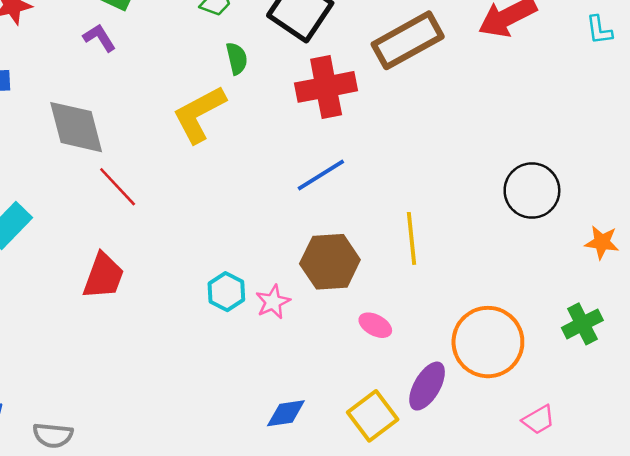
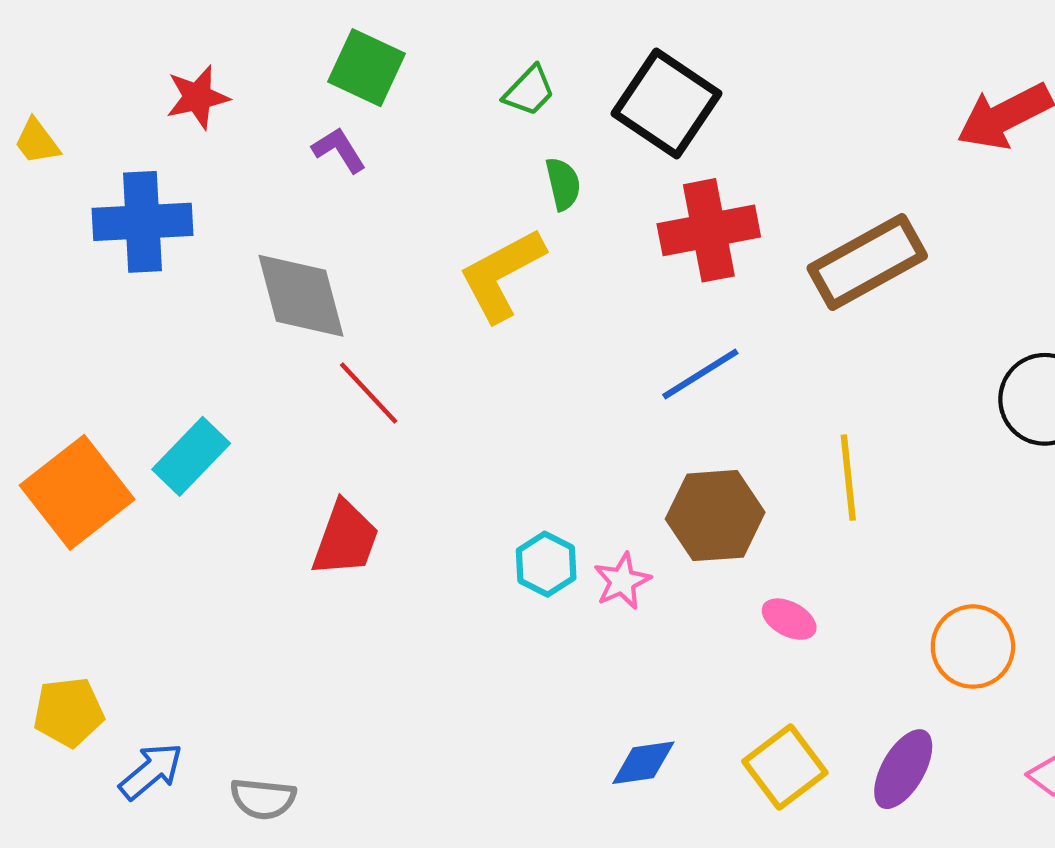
brown rectangle: (408, 40) -> (867, 262), moved
orange circle: (488, 342) -> (973, 647), size x0.7
purple ellipse: (427, 386) -> (903, 769), moved

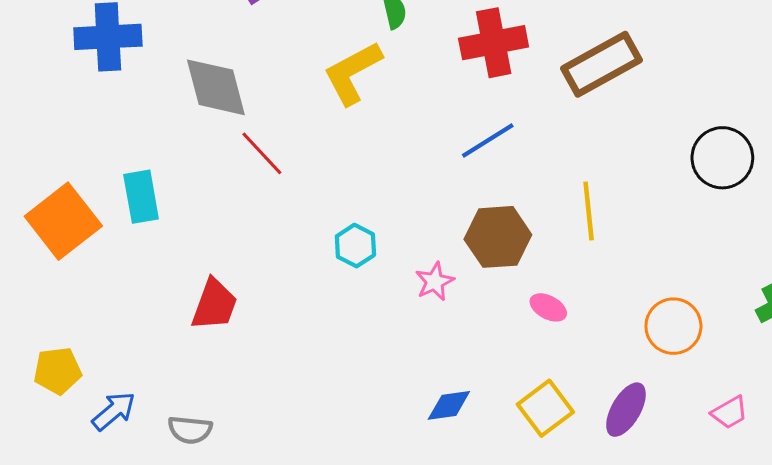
cyan rectangle: (191, 456) -> (141, 197), turned -54
red trapezoid: (345, 539) -> (214, 305), moved
cyan hexagon: (546, 564) -> (355, 246), moved

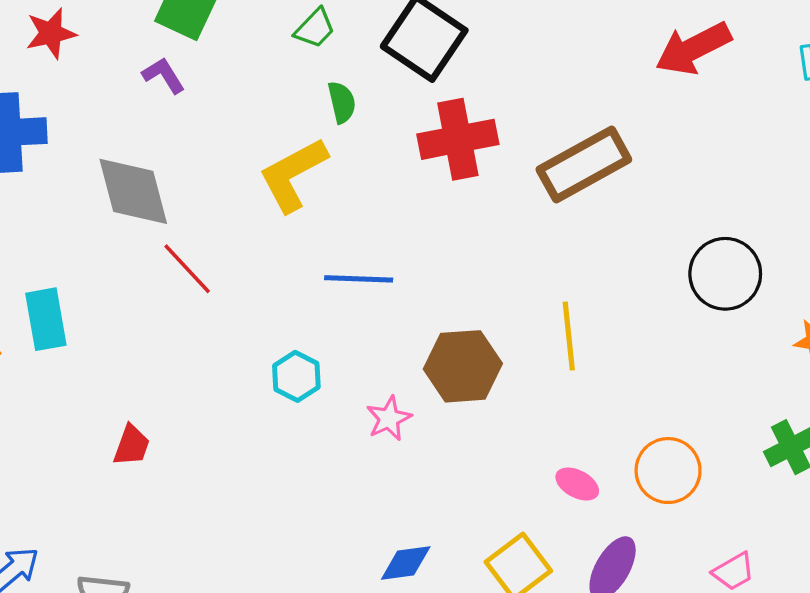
blue line: (488, 141) -> (359, 279), moved, turned 34
red trapezoid: (214, 305) -> (132, 445), size x0.7
pink ellipse: (548, 307) -> (577, 484), moved

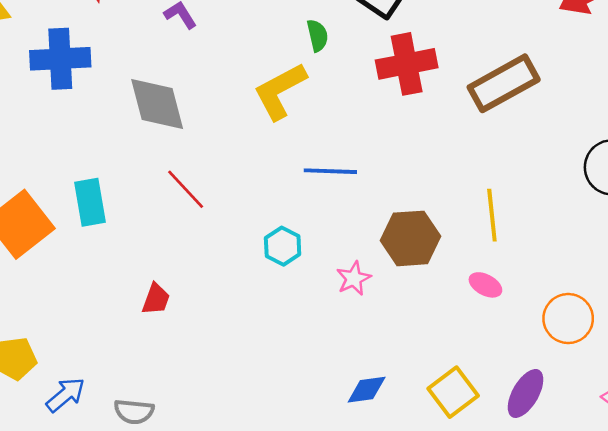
red line: (187, 269) -> (186, 189), moved
pink ellipse: (577, 484) -> (485, 285), moved

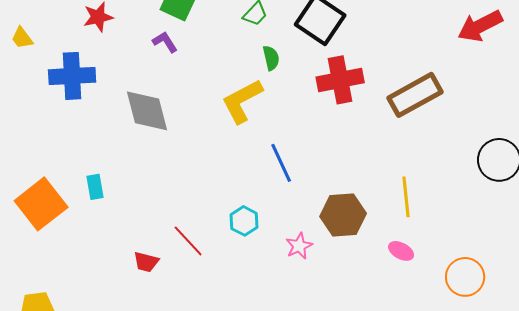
blue line: (330, 171) -> (281, 163), turned 63
red line: (186, 189) -> (188, 241), moved
cyan rectangle: (90, 202) -> (95, 187), size x0.7
red trapezoid: (156, 299) -> (146, 262), turned 84

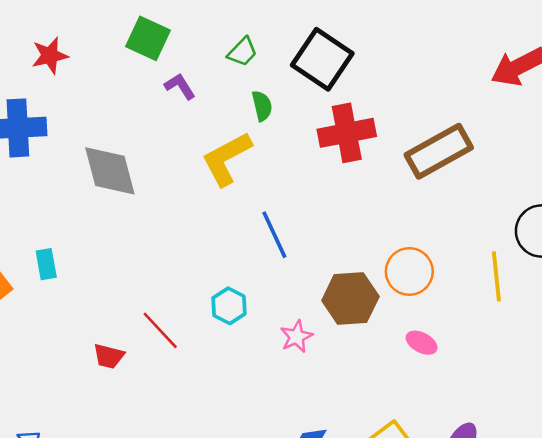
purple L-shape: (165, 42) -> (180, 86), moved
yellow line: (406, 197) -> (496, 276), moved
orange circle: (465, 277) -> (409, 271), moved

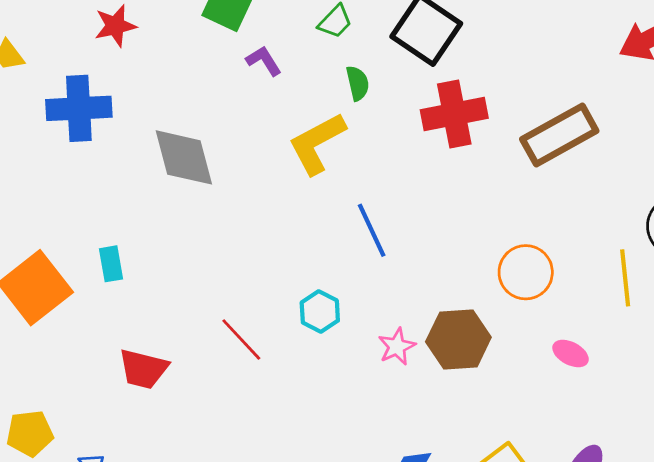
brown hexagon: (350, 298) -> (458, 339), moved
pink ellipse: (422, 343) -> (571, 354), moved
red trapezoid: (109, 356) -> (143, 369), moved, size x1.4

